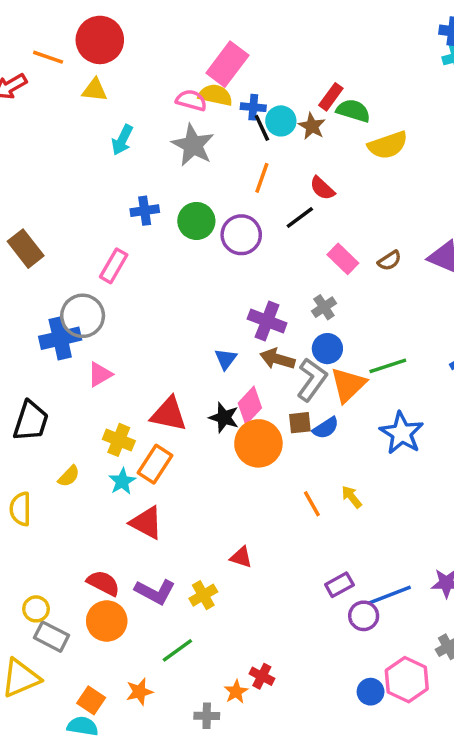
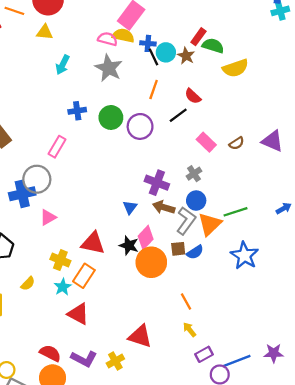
yellow arrow: (352, 497) -> (189, 330), moved
red triangle: (241, 557) -> (140, 336), size x1.6

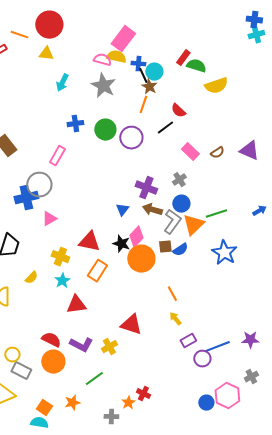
brown star: (186, 56) -> (149, 87), moved
orange rectangle: (84, 276) -> (97, 271), moved
red triangle: (78, 314) -> (76, 305), turned -35

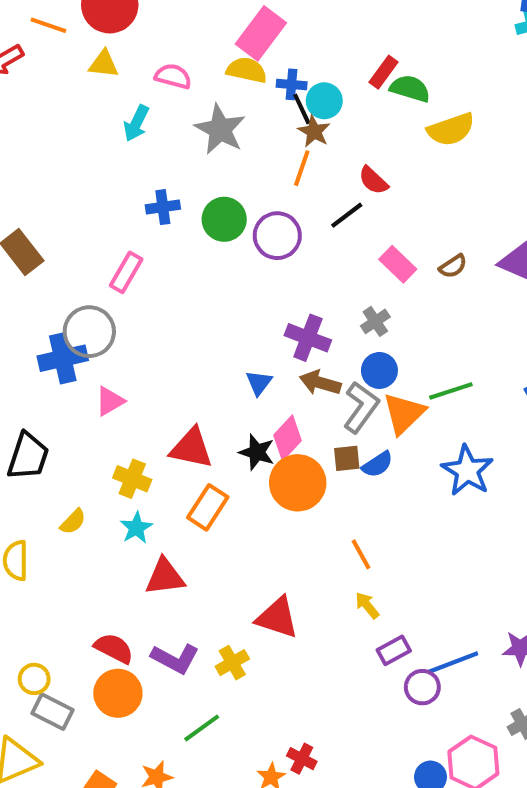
pink semicircle: (102, 60) -> (173, 76), moved

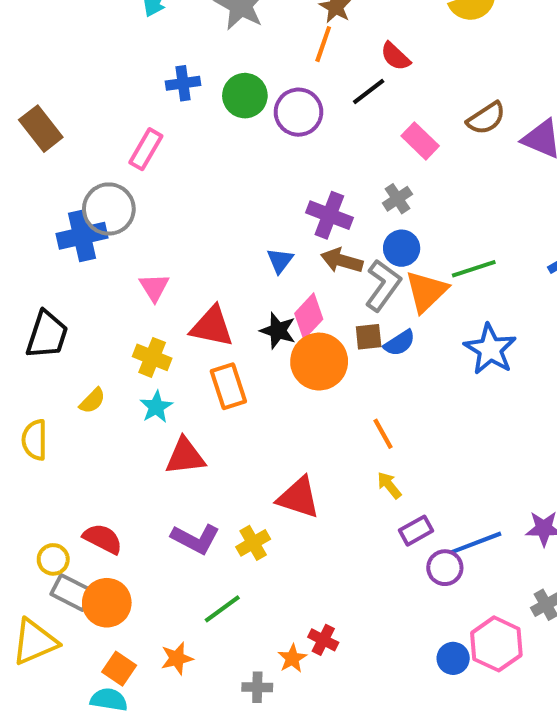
brown semicircle: (453, 266) -> (486, 118), moved, size x1.4
pink triangle: (110, 401) -> (154, 287), moved, turned -32
orange rectangle: (208, 507) -> (228, 386), turned -51
red semicircle: (114, 648) -> (103, 539), moved
orange circle: (118, 693) -> (107, 603), moved

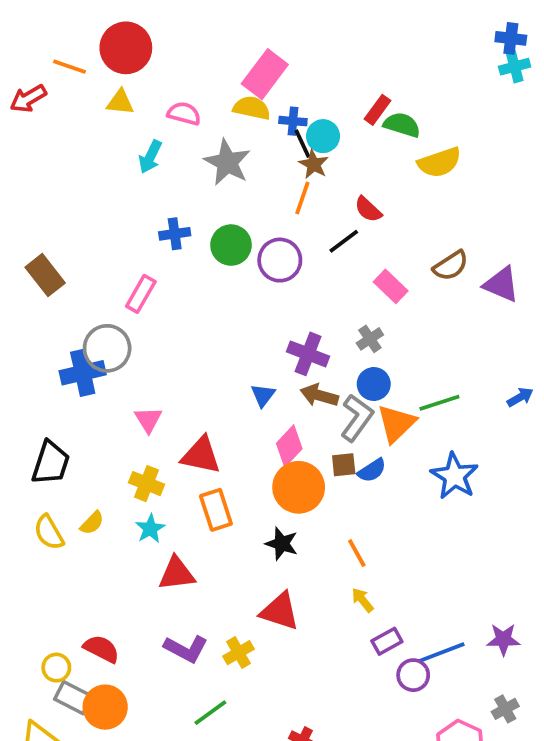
black star: (278, 331) -> (282, 544), moved
yellow semicircle: (35, 440) -> (49, 532), moved, turned -30

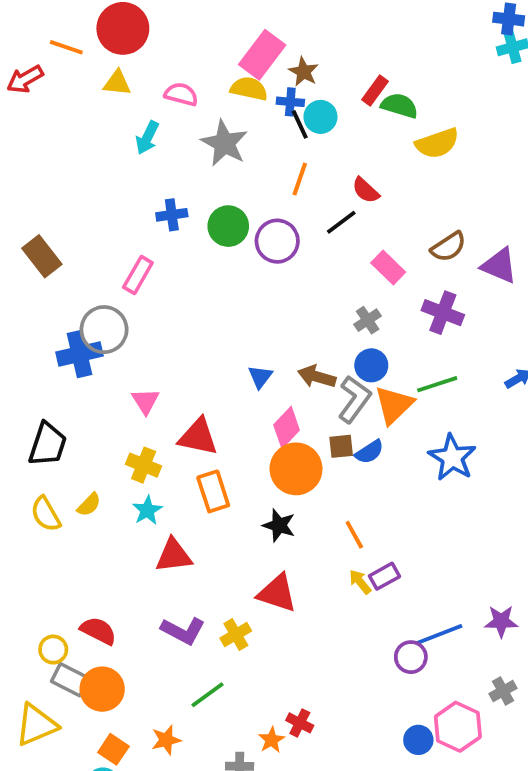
brown star: (314, 164) -> (304, 72), moved
purple cross: (308, 354) -> (443, 313), moved
purple rectangle: (387, 641) -> (384, 576), moved

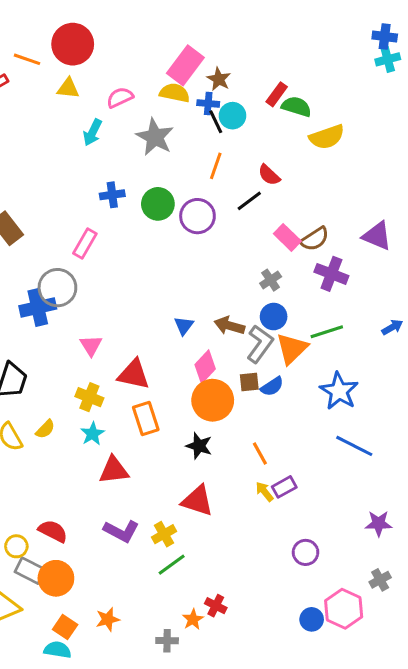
pink semicircle: (181, 94) -> (120, 97), turned -40
brown semicircle: (448, 247) -> (315, 239), moved
blue line: (439, 634) -> (354, 446), moved, turned 48
green line: (208, 695) -> (172, 565), moved

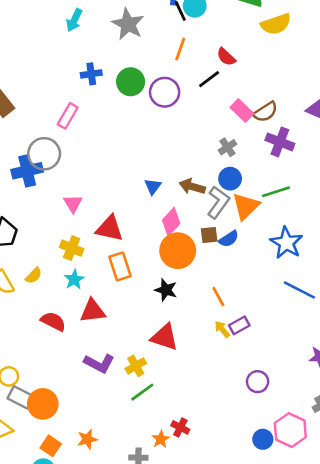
red semicircle: (53, 531) -> (53, 321), moved

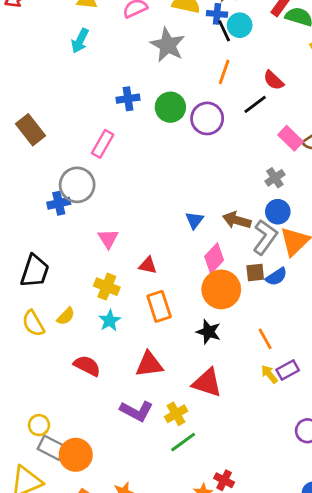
cyan arrow: (74, 20) -> (80, 41), moved
blue cross: (27, 171) -> (59, 203), size x0.7
red triangle: (110, 228) -> (148, 265), size x0.6
red triangle: (93, 311) -> (149, 364), moved

